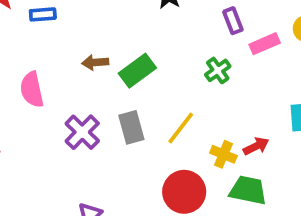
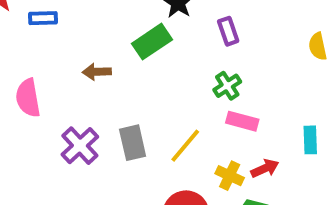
purple rectangle: (233, 21) -> (228, 31), moved
pink rectangle: (265, 44) -> (242, 121), moved, turned 36
green rectangle: (137, 71) -> (152, 42), moved

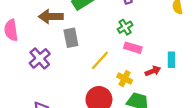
brown arrow: (97, 72) -> (51, 17), size x1.5
gray rectangle: (133, 143) -> (71, 38), moved
red arrow: (265, 168) -> (153, 71), moved

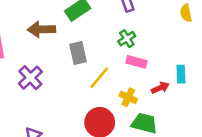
gray rectangle: (71, 38) -> (78, 53), moved

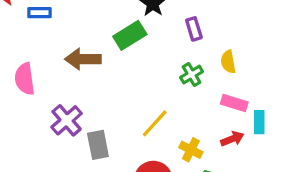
yellow semicircle: (186, 13) -> (228, 62), moved
gray rectangle: (78, 53) -> (98, 145), moved
pink rectangle: (137, 62) -> (234, 103), moved

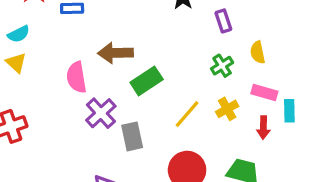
green rectangle: (130, 35) -> (147, 81), moved
pink semicircle: (25, 79) -> (76, 77), moved
red arrow: (232, 139) -> (263, 128), turned 115
yellow cross: (191, 150) -> (227, 109), moved, turned 35

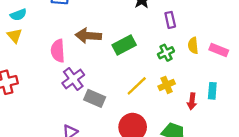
green rectangle: (147, 81) -> (124, 45), moved
pink rectangle: (264, 92) -> (219, 50), moved
gray rectangle: (132, 136) -> (95, 98), turned -60

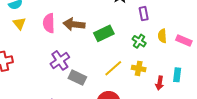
yellow triangle: (14, 36) -> (19, 23), moved
pink semicircle: (58, 51) -> (49, 23), moved
green cross: (166, 53) -> (139, 41), turned -32
yellow cross: (167, 85) -> (139, 68), turned 32

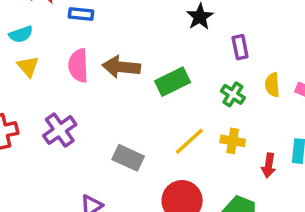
purple cross: (60, 60) -> (60, 130), moved

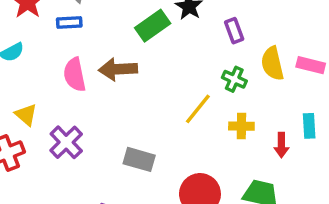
yellow triangle: (28, 66) -> (26, 115), moved
green rectangle: (173, 82) -> (153, 26), moved
yellow semicircle: (272, 85) -> (272, 63), size x1.4
yellow line: (189, 141) -> (198, 109), moved

